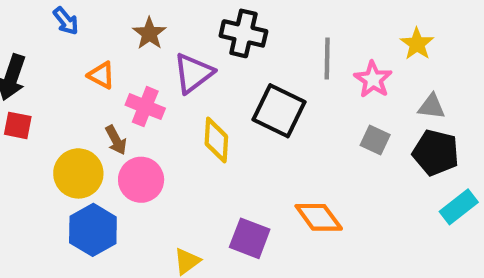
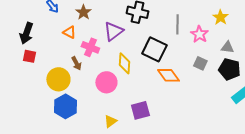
brown star: (149, 33) -> (83, 12), moved
pink circle: (141, 180) -> (106, 82), moved
orange diamond: (319, 217) -> (168, 75), moved
purple square: (250, 238) -> (140, 110), turned -36

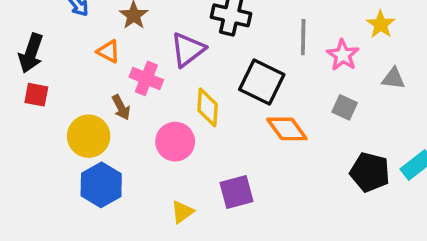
black pentagon: (229, 69) -> (370, 172), moved

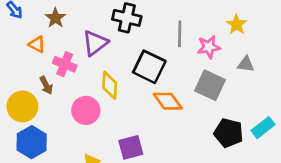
pink star: (343, 55) -> (209, 47), turned 30
gray square: (345, 107) -> (210, 85), size x1.6

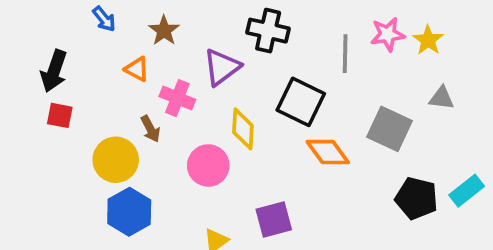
pink star: (209, 47) -> (388, 34), moved

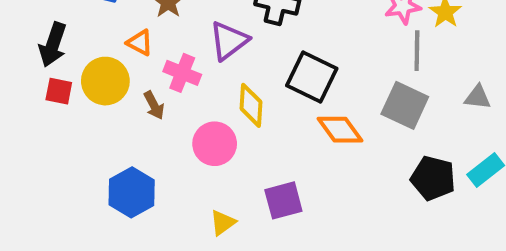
gray line: (345, 54) -> (417, 51), moved
gray triangle: (442, 98) -> (478, 97), moved
yellow circle: (116, 160) -> (105, 81), moved

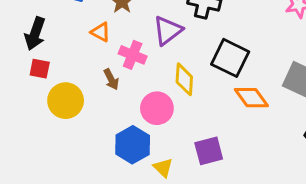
yellow circle: (105, 81) -> (66, 101), moved
blue hexagon: (132, 192) -> (133, 145), moved
yellow triangle: (223, 223) -> (163, 168), turned -40

